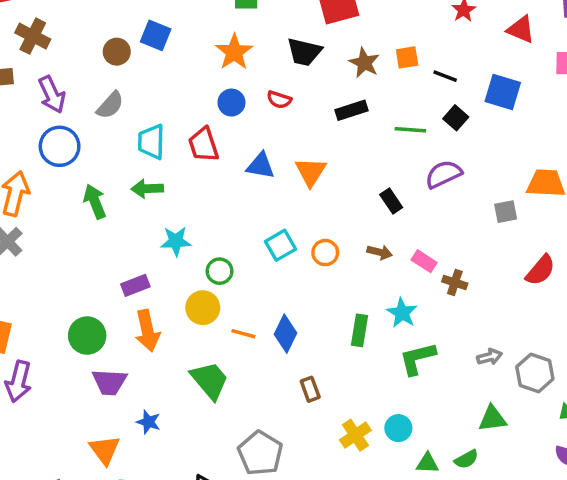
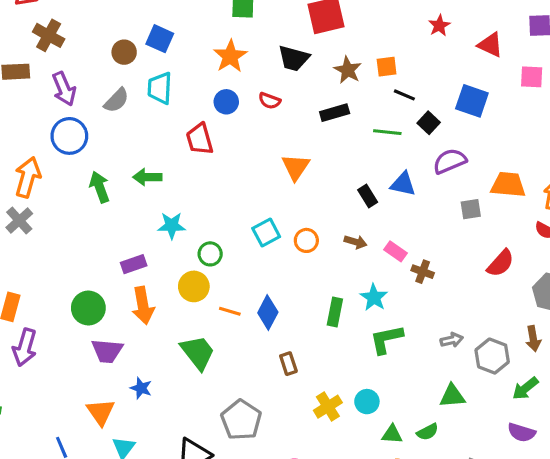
black line: (445, 76) -> (404, 95), moved
cyan trapezoid: (151, 142) -> (160, 88), moved
blue triangle: (261, 166) -> (403, 184), moved
purple semicircle: (444, 174) -> (450, 161), moved

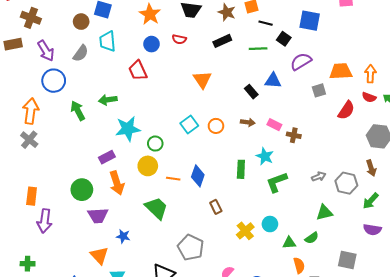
cyan star: (172, 226) -> (128, 129), size x1.4
red semicircle: (500, 263) -> (346, 110), moved

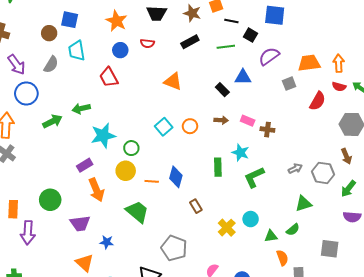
orange triangle: (202, 80) -> (173, 81), turned -30
green arrow: (78, 111) -> (52, 121), turned 96
green circle: (82, 190) -> (50, 200), moved

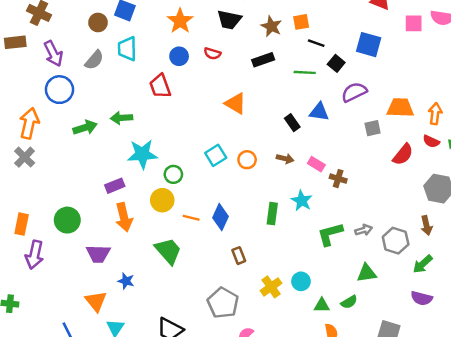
green L-shape: (254, 177) -> (330, 234), moved
gray pentagon: (174, 248) -> (223, 303), moved

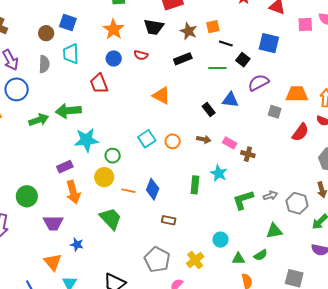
gray semicircle: (94, 60) -> (44, 64), turned -36
green arrow: (122, 118) -> (68, 111), size x1.4
gray square: (373, 128) -> (275, 112), turned 32
brown rectangle: (239, 256) -> (169, 220), turned -56
yellow cross: (271, 287) -> (195, 260), moved

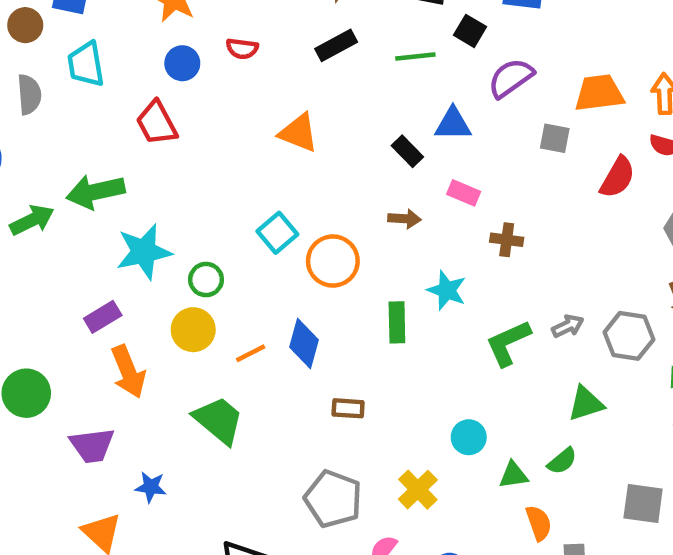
orange circle: (173, 141) -> (333, 261), moved, size x1.5
pink rectangle: (230, 143) -> (464, 193), moved
orange line: (128, 191) -> (251, 353), turned -32

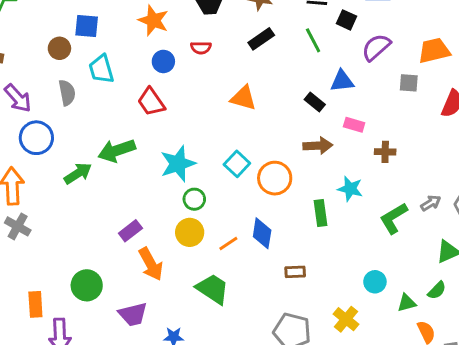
green line: (415, 57) -> (313, 40), turned 75
brown arrow: (404, 219) -> (318, 146), size x1.4
cyan star: (144, 252) -> (178, 164), moved

